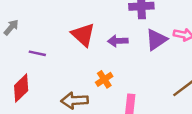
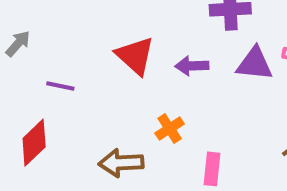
purple triangle: (156, 40) -> (255, 64), turned 40

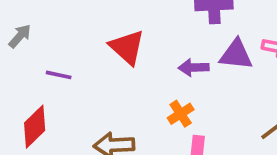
purple arrow: (192, 66) -> (194, 68), moved
orange cross: (170, 128) -> (181, 114), moved

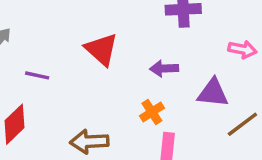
purple triangle: (236, 55) -> (213, 93), moved

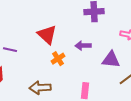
orange cross: (152, 112) -> (58, 59), moved

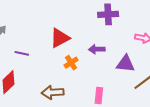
red triangle: (47, 35) -> (60, 38), turned 50

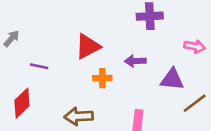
orange cross: (71, 63) -> (102, 78), turned 32

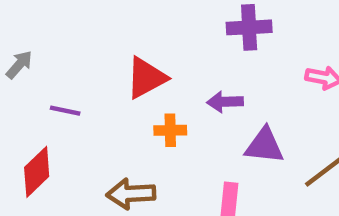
purple triangle: (172, 79) -> (264, 146), moved

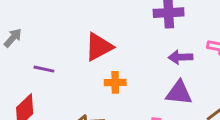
purple arrow: (225, 102) -> (180, 57), moved

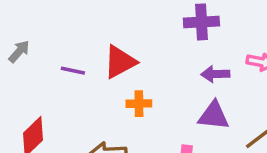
purple line: (44, 69) -> (73, 71), moved

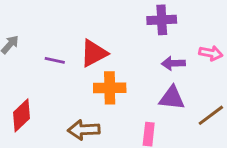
orange cross: (139, 104) -> (110, 88), size x1.5

